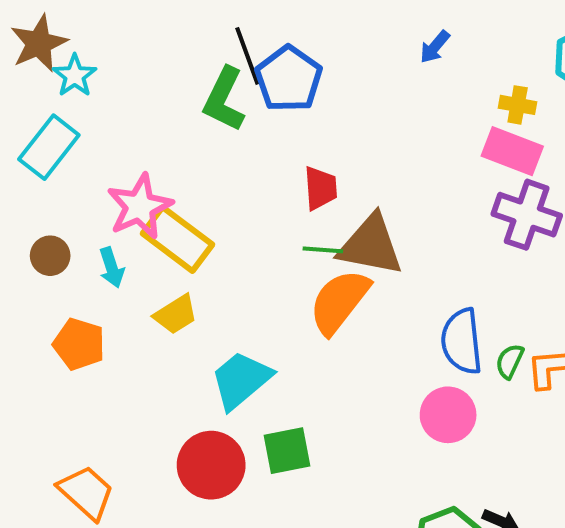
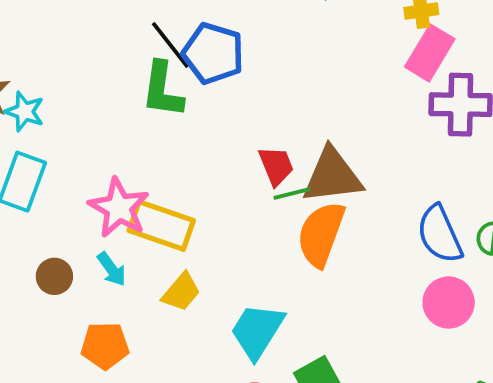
pink rectangle: (512, 151) -> (430, 53), turned -62
red trapezoid: (320, 188) -> (276, 166), moved

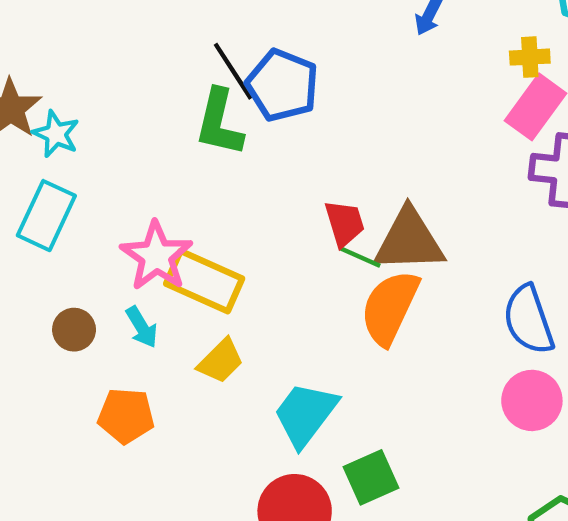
green line: (292, 194) -> (360, 257), turned 33

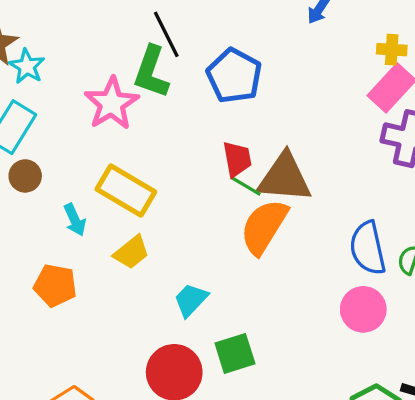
blue pentagon: (282, 85) -> (234, 76), moved
pink star: (156, 256) -> (112, 103), moved
brown circle: (74, 330) -> (25, 176), moved
cyan trapezoid: (305, 414) -> (191, 300), size x0.7

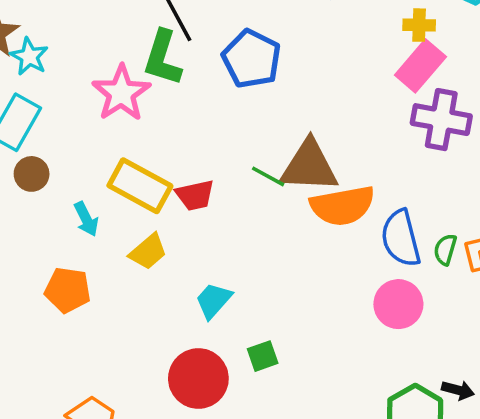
red trapezoid: (237, 159) -> (195, 195), moved, turned 90
orange semicircle: (264, 227) -> (343, 206), moved, turned -130
green square: (235, 353) -> (263, 356), size x0.7

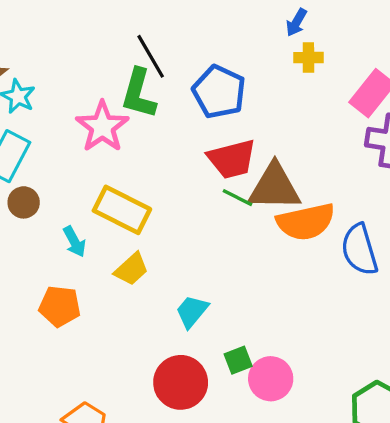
yellow cross: (419, 25) -> (308, 58), moved
red trapezoid: (195, 195) -> (232, 159), moved, size x1.4
pink circle: (398, 304) -> (271, 379), moved

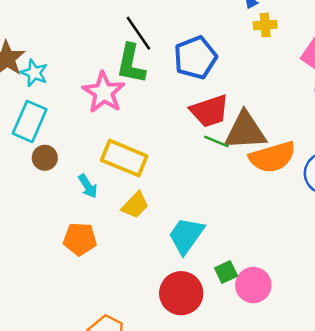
blue pentagon: (219, 92) -> (195, 58), turned 30
cyan trapezoid: (192, 311) -> (186, 235), size x1.4

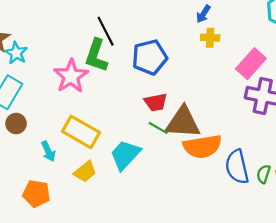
red trapezoid: (210, 111) -> (156, 102), size x0.7
cyan trapezoid: (186, 235) -> (125, 155), moved

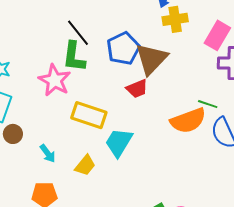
yellow cross: (210, 38) -> (175, 19), size x1.4
brown triangle: (183, 122) -> (151, 59), moved, turned -39
green line: (158, 128) -> (208, 104), moved
yellow rectangle: (81, 132) -> (89, 115), moved

